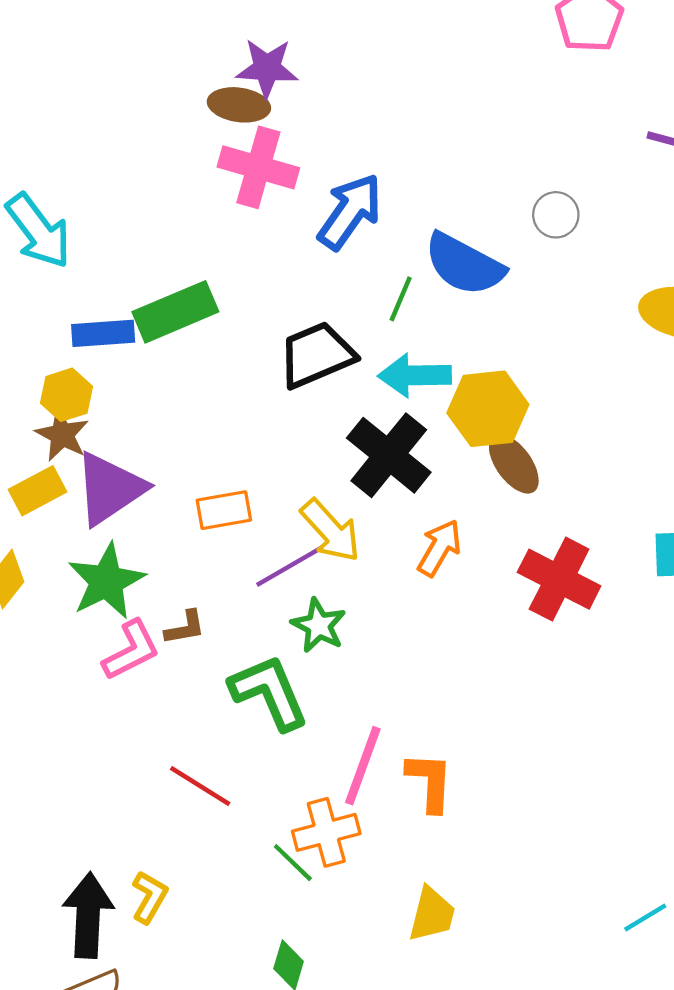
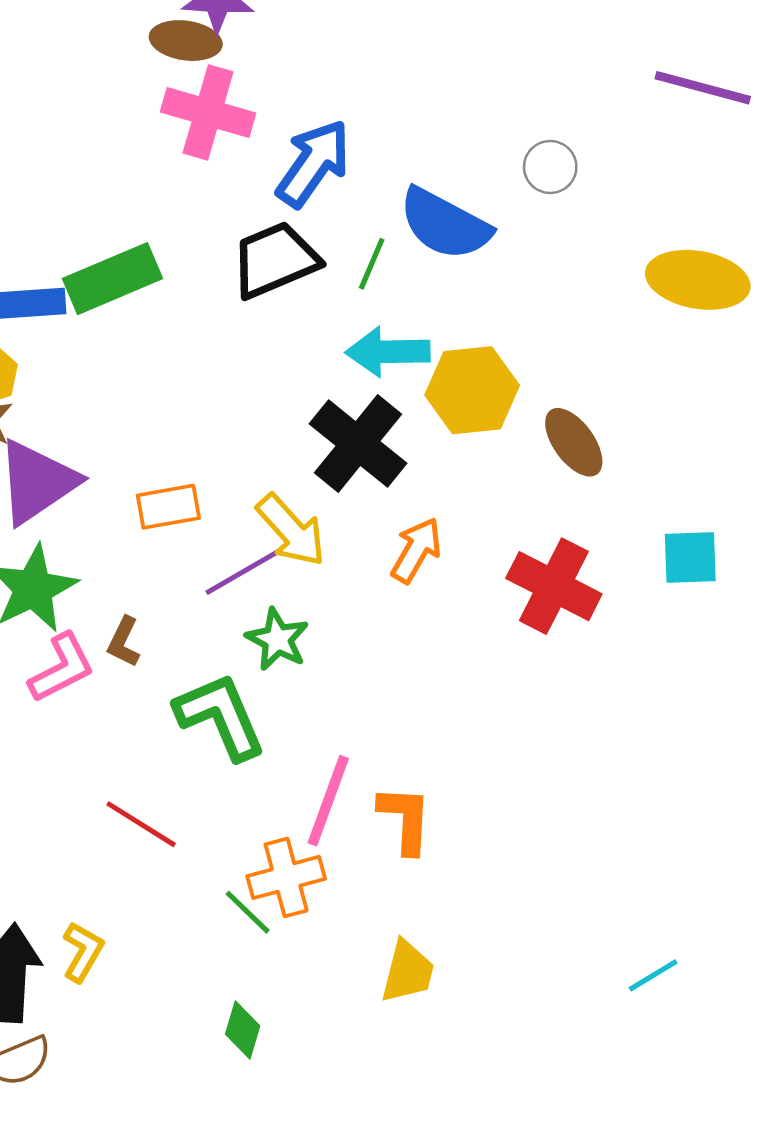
black trapezoid: (317, 355) -> (275, 260), moved
brown ellipse: (514, 464) -> (574, 442), moved
brown L-shape: (185, 628) -> (124, 642), turned 126

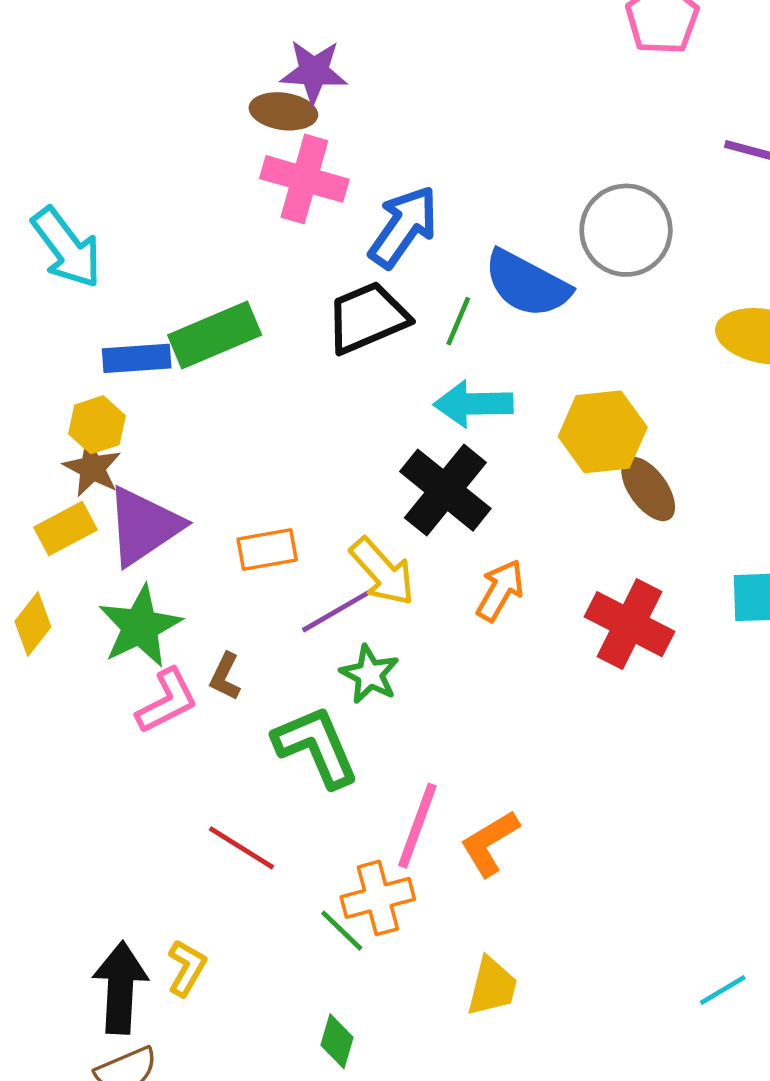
gray circle: (550, 167) -> (626, 230), size x1.8
yellow hexagon: (472, 390) -> (603, 432), moved
orange L-shape: (405, 819) -> (490, 843), turned -124

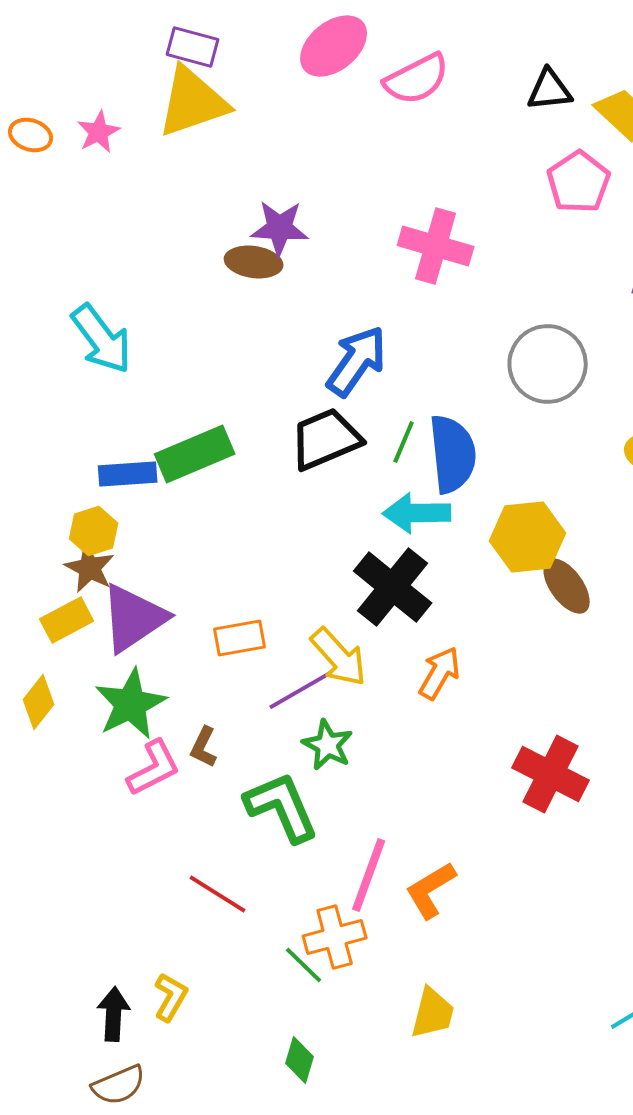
pink cross: (304, 179) -> (436, 246), moved
cyan arrow: (67, 248) -> (102, 339), moved
blue semicircle: (527, 284) -> (453, 454), moved, turned -124
red cross: (630, 624) -> (551, 774), moved
black arrow: (120, 988) -> (114, 1014), size x0.7

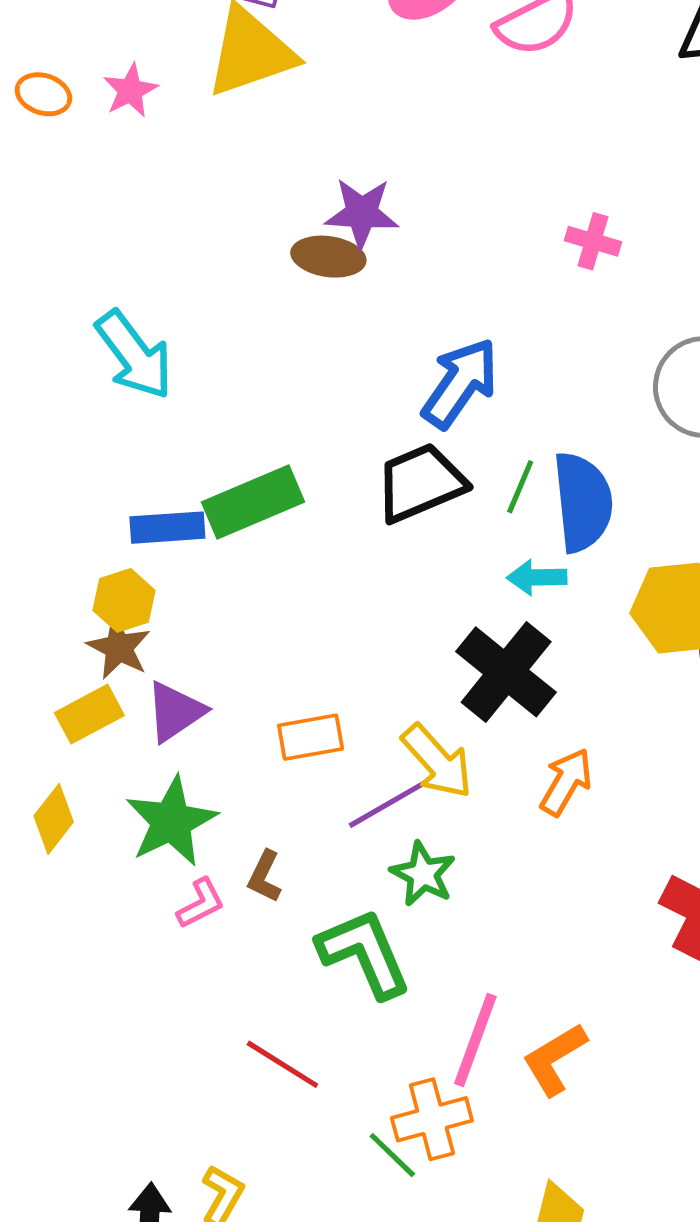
pink cross: (436, 246) -> (593, 241), moved, size x0.6
cyan arrow: (417, 513) -> (537, 577), size x0.7
purple triangle: (134, 618) -> (175, 712), size x0.7
pink L-shape: (154, 768) -> (201, 903), size x0.7

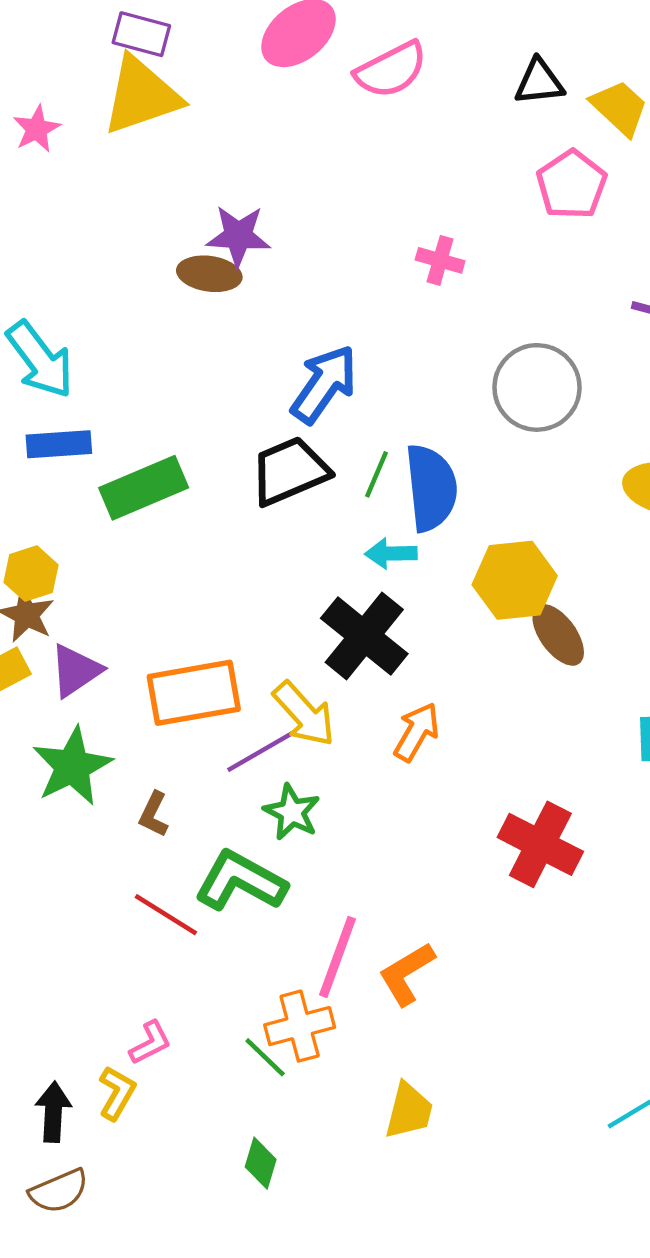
blue rectangle: (167, 528) -> (59, 444), moved
orange rectangle: (311, 737) -> (194, 693), size x1.6
pink L-shape: (201, 903) -> (150, 1043), moved
green L-shape: (364, 953) -> (241, 881), turned -38
red line: (282, 1064) -> (166, 915), moved

